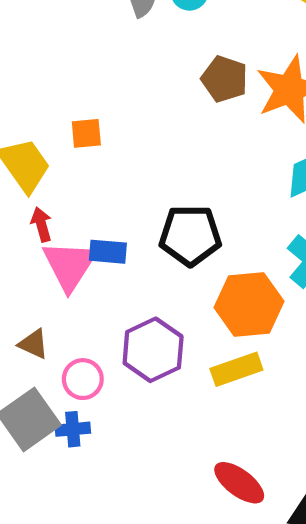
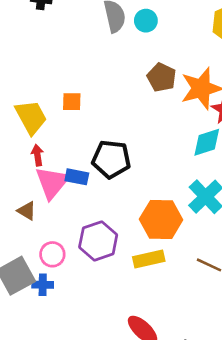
black pentagon: (190, 235) -> (111, 159), moved
brown triangle: (33, 344) -> (27, 211), moved

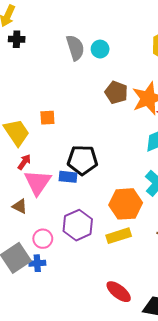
red arrow: (37, 155) -> (24, 162), turned 49
blue rectangle: (77, 177) -> (68, 177), moved

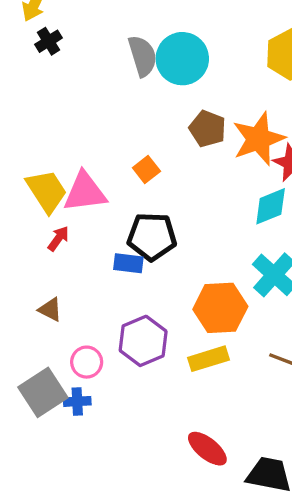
black cross: (17, 39) -> (49, 41), turned -35
cyan circle: (100, 49) -> (182, 59), size x1.8
orange square: (47, 118) -> (146, 170), moved, turned -35
pink triangle: (38, 182) -> (85, 192), moved, turned 48

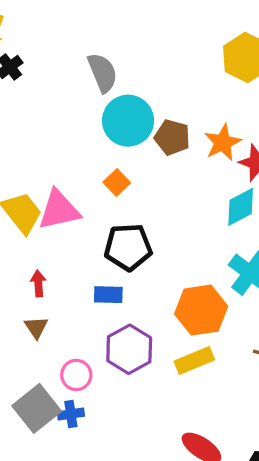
cyan circle: (182, 59) -> (128, 121), moved
orange star: (258, 139) -> (223, 142), size x0.7
red arrow: (58, 238) -> (38, 284), moved, turned -35
blue rectangle: (128, 263) -> (108, 295), moved
brown triangle: (50, 310) -> (36, 327), turned 35

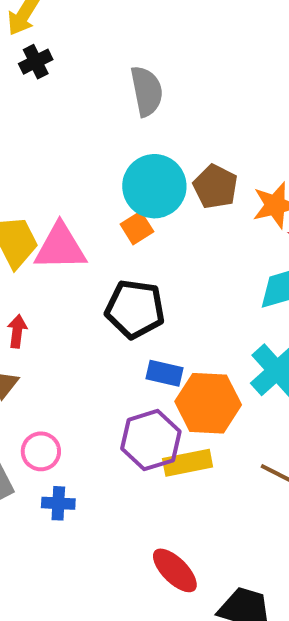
cyan circle: (128, 121) -> (154, 186), moved
blue rectangle: (108, 295) -> (164, 373), moved
purple hexagon: (129, 349) -> (151, 440), moved
blue cross: (71, 414) -> (58, 503), moved

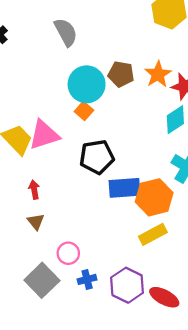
blue rectangle: (164, 373) -> (124, 188), size x1.5
purple hexagon: (151, 440) -> (127, 285), moved

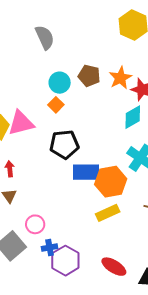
cyan circle: (87, 84) -> (60, 83), size x0.7
purple hexagon: (127, 285) -> (65, 261), moved

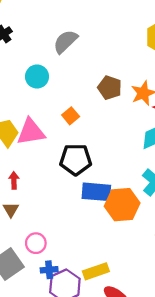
gray semicircle: (45, 37) -> (65, 42), turned -115
cyan circle: (60, 83) -> (37, 77), moved
yellow rectangle: (108, 213) -> (96, 271), moved

